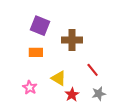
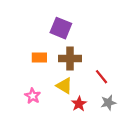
purple square: (40, 26) -> (61, 28), moved
brown cross: (72, 40) -> (70, 59), moved

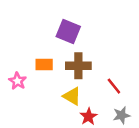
pink star: (33, 96) -> (17, 81), moved

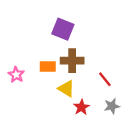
orange rectangle: (44, 65) -> (48, 66), moved

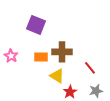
purple square: (63, 29) -> (36, 25), moved
pink star: (16, 75) -> (11, 56), moved

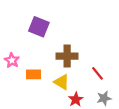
orange rectangle: (41, 57) -> (33, 74), moved

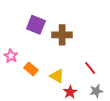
brown cross: (67, 56) -> (62, 35), moved
orange rectangle: (33, 74) -> (31, 69), turned 40

